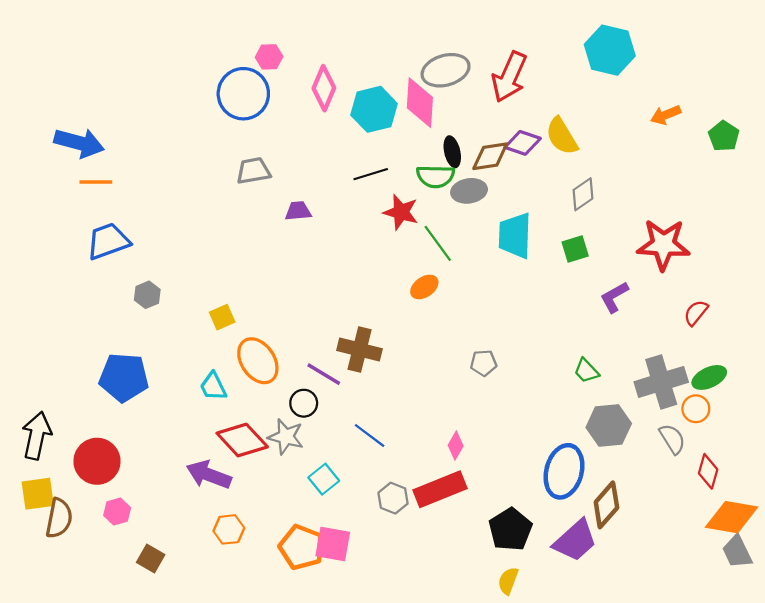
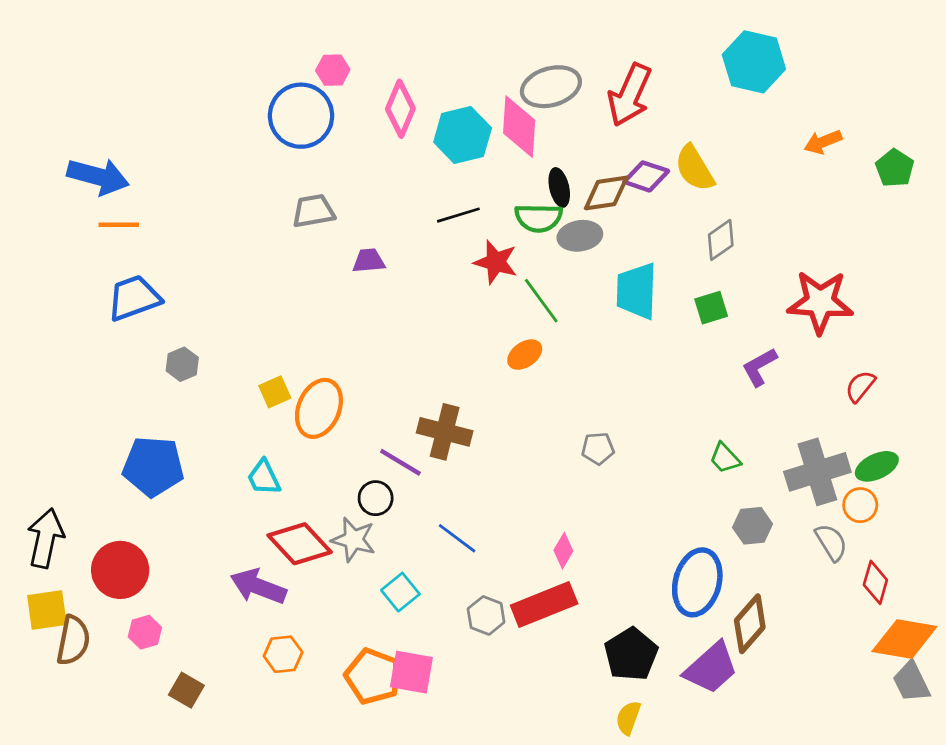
orange ellipse: (258, 361) -> (319, 408), moved, turned 57
gray hexagon: (609, 426) -> (753, 526), size x0.7

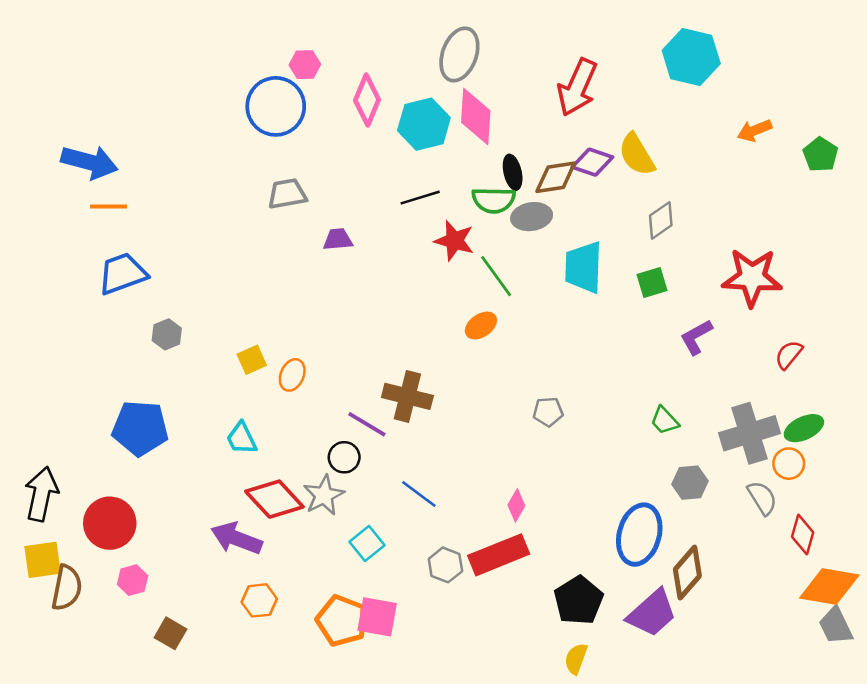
gray ellipse: (551, 87) -> (459, 54), moved, turned -54
orange ellipse: (319, 408) -> (292, 375), size x0.6
gray star: (353, 540) -> (324, 495), turned 30

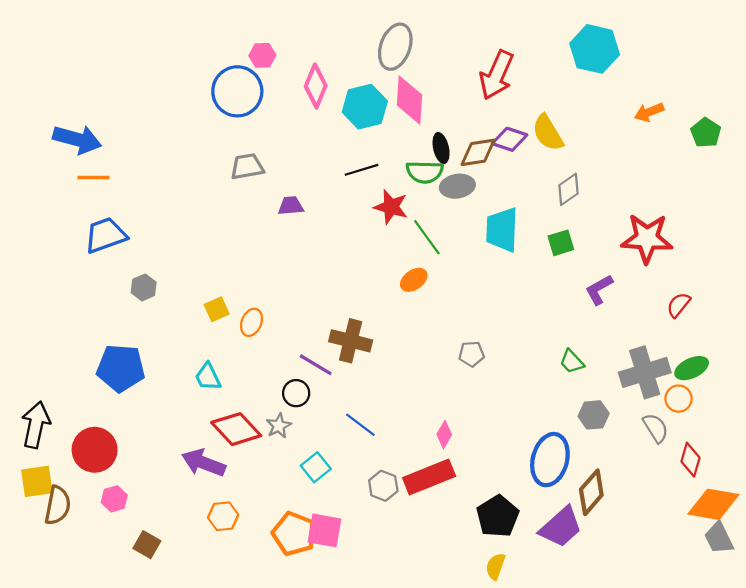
gray star: (324, 495) -> (279, 426), size x0.7

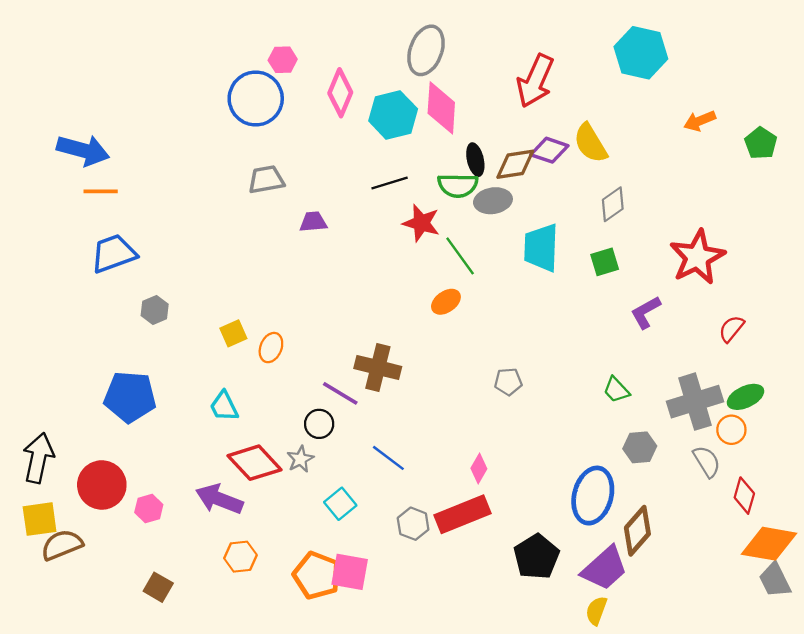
red star: (647, 238) -> (697, 257), turned -30
pink hexagon: (114, 499) -> (149, 508), moved
brown semicircle: (58, 505) -> (62, 545), turned -123
yellow semicircle: (495, 566) -> (596, 611), moved

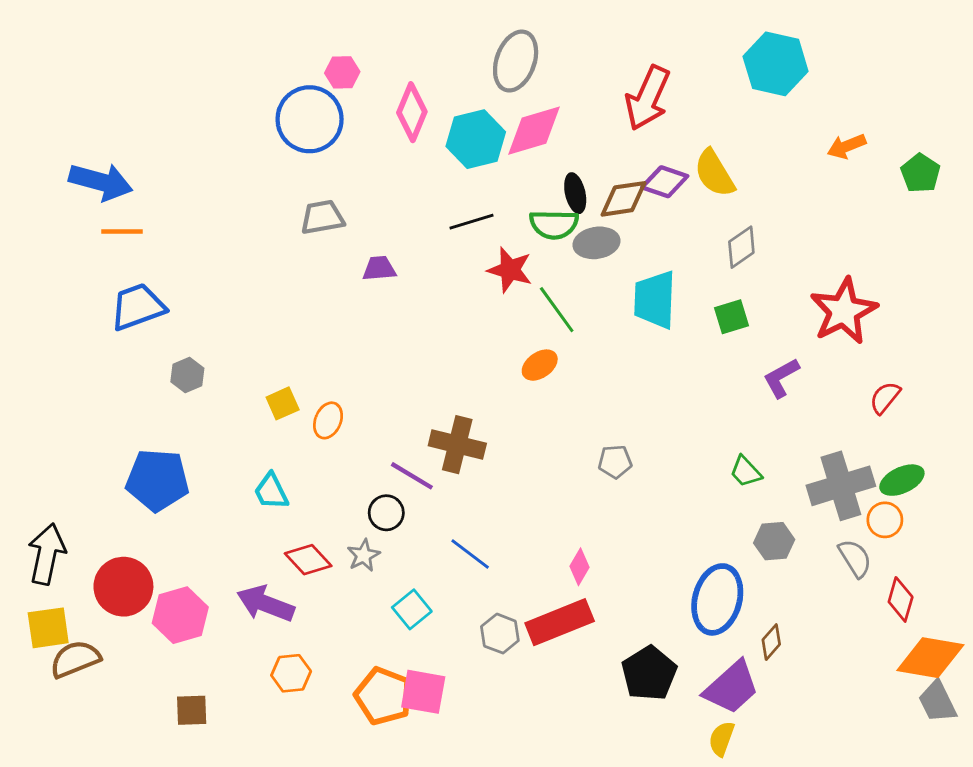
pink diamond: (441, 108) -> (534, 131), turned 70
red diamond: (255, 463) -> (308, 560), size x0.7
pink hexagon: (149, 508) -> (180, 615), size x1.6
brown diamond: (637, 531) -> (771, 642), size x0.6
brown square: (158, 587) -> (192, 710), turned -32

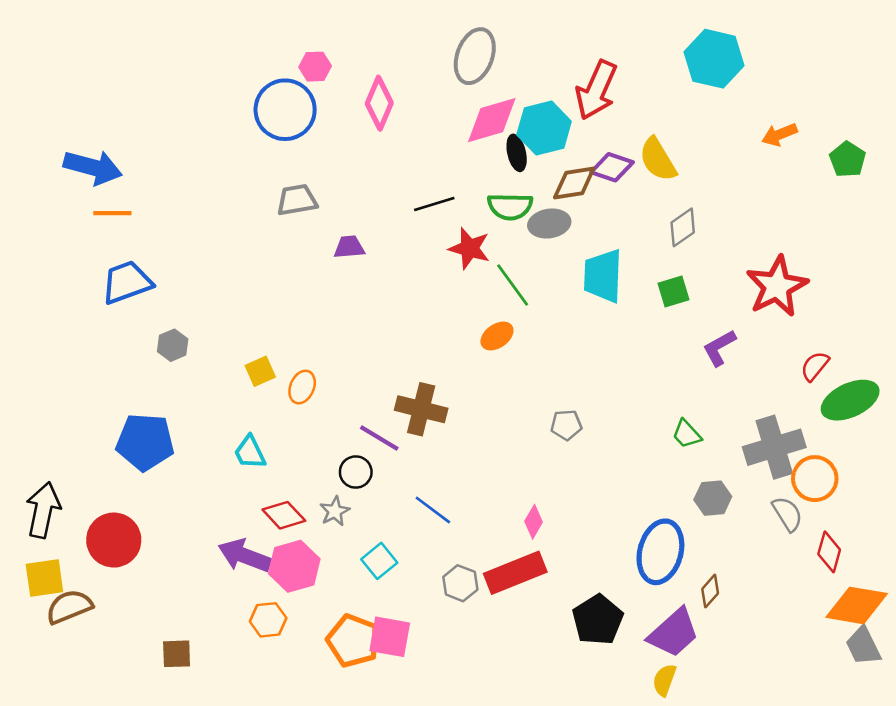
cyan hexagon: (476, 139) -> (544, 128), moved
black ellipse: (575, 193) -> (517, 153), moved
green ellipse: (902, 480) -> (850, 400), moved, size x1.4
orange circle: (885, 520) -> (815, 479), size x1.4
pink hexagon: (180, 615) -> (294, 566), moved

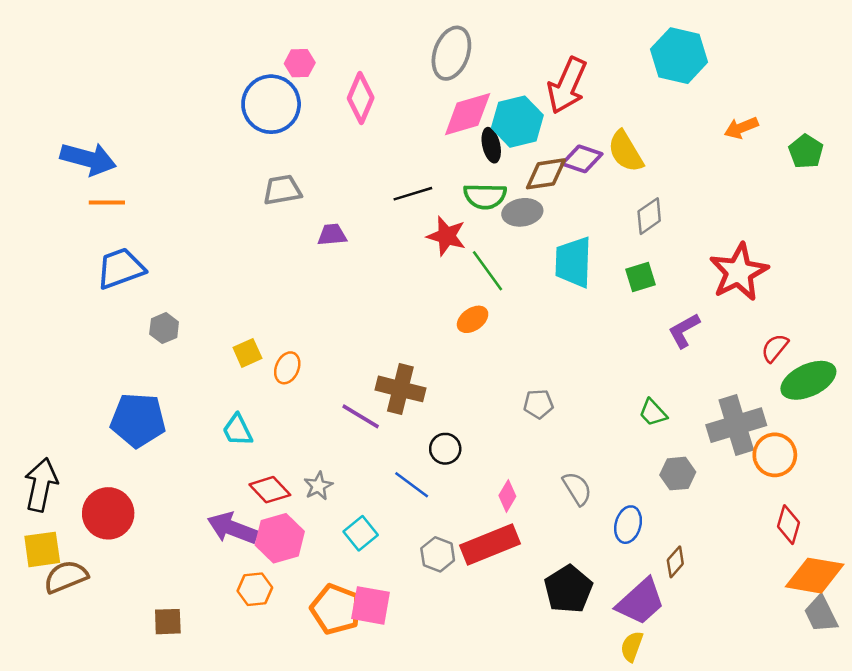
black circle: (356, 472) -> (445, 449), moved
gray semicircle: (787, 514) -> (577, 488), moved
blue ellipse: (660, 552) -> (628, 525), size x0.6

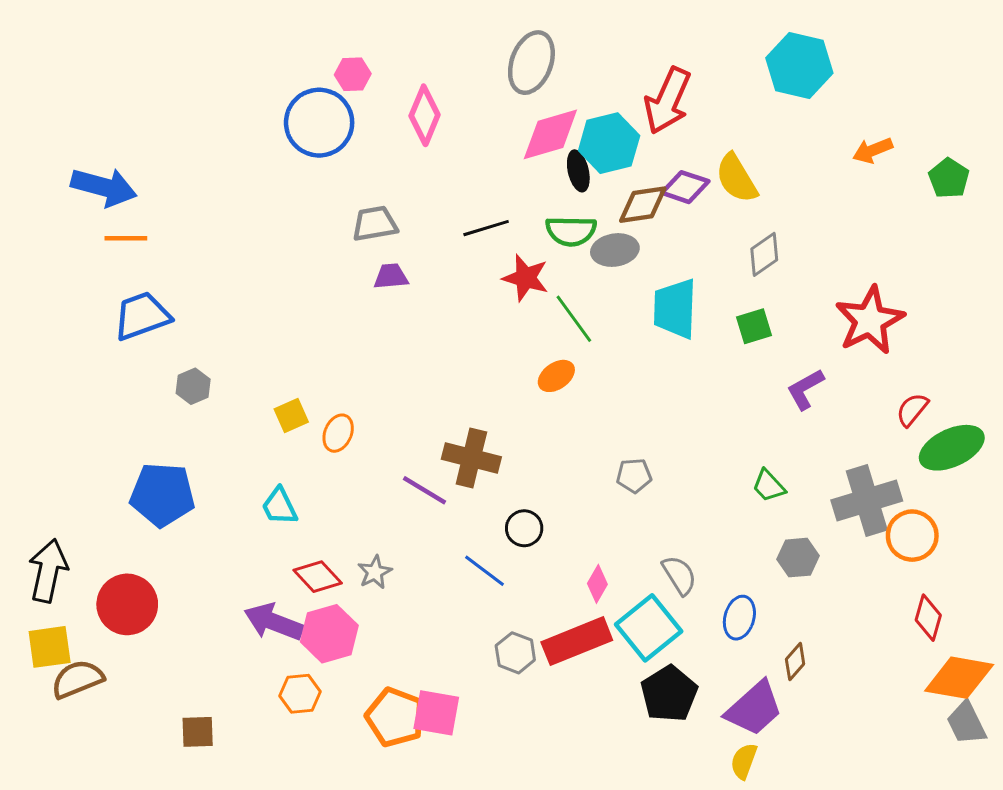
gray trapezoid: (282, 190) -> (375, 224), moved
cyan square: (361, 533) -> (649, 628), moved, size x1.6

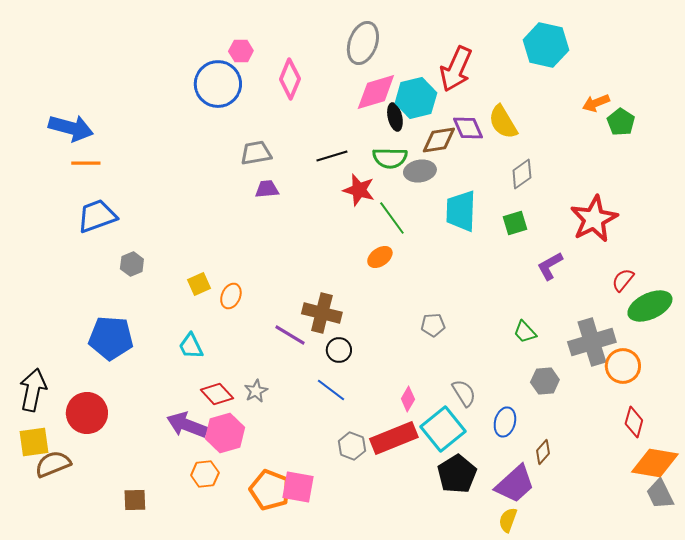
green pentagon: (949, 178) -> (621, 122), moved
purple diamond: (685, 187) -> (468, 128), turned 48
black circle: (524, 528) -> (339, 350), moved

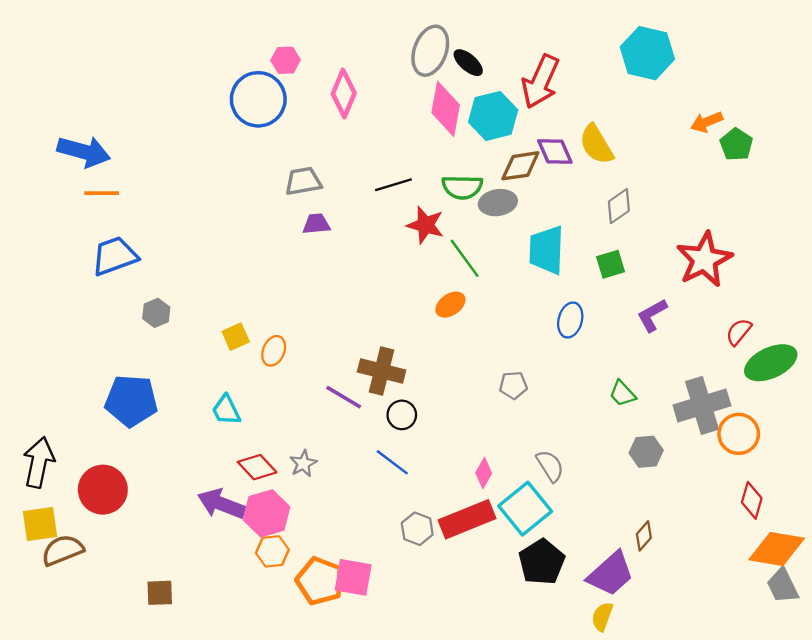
pink diamond: (376, 92) -> (446, 109), turned -63
black ellipse: (395, 117) -> (468, 63), moved, turned -36
blue ellipse: (505, 422) -> (570, 320), moved
orange hexagon: (205, 474) -> (272, 551), moved

